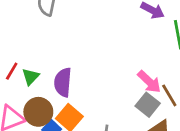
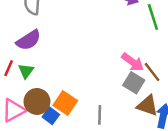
purple semicircle: (63, 82) -> (29, 40), moved, turned -120

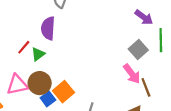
purple semicircle: (29, 40) -> (48, 28), turned 110
gray square: (134, 83) -> (138, 49), moved

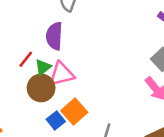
brown circle: (40, 83) -> (41, 88), moved
pink triangle: (17, 85) -> (62, 74), moved

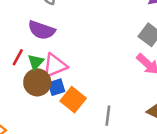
purple semicircle: (54, 36) -> (42, 30), turned -64
blue square: (56, 120) -> (56, 87), moved, turned 30

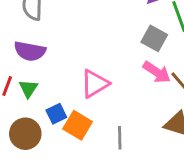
pink triangle: (55, 66) -> (95, 84), moved
brown circle: (37, 82) -> (25, 134), moved

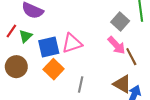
blue square: (56, 114) -> (49, 47), moved, size x1.5

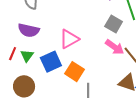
pink triangle: (72, 43) -> (69, 39), moved
orange square: (54, 69) -> (74, 72), moved

